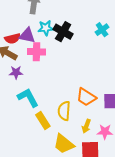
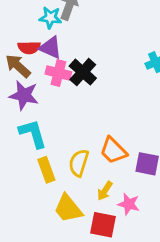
cyan star: (46, 28) -> (50, 18), moved
black cross: (63, 32) -> (83, 72), moved
purple star: (16, 72) -> (24, 95), size x1.5

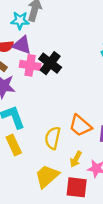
yellow rectangle: (46, 170) -> (14, 145), moved
yellow trapezoid: (68, 209) -> (47, 176), turned 92

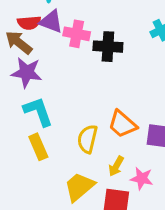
black cross: (50, 63) -> (108, 47), moved, turned -35
pink cross: (30, 65) -> (77, 34), moved

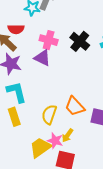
purple triangle: (51, 22) -> (42, 58), moved
black cross: (108, 47) -> (80, 41), moved, turned 30
pink star: (142, 178) -> (55, 141), moved

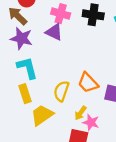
black cross: (80, 41) -> (93, 15), turned -30
pink star: (55, 141) -> (91, 122), moved
yellow trapezoid: (40, 147) -> (42, 115), moved

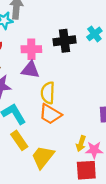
orange trapezoid: (88, 83) -> (50, 114), moved
yellow semicircle: (61, 91) -> (48, 93), moved

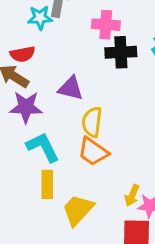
pink cross: (31, 49) -> (106, 25), moved
yellow rectangle: (19, 140) -> (47, 184), turned 30

